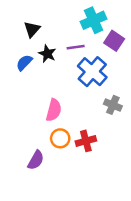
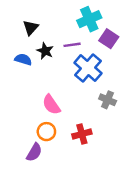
blue semicircle: (24, 63) -> (23, 59), turned 63
pink semicircle: (54, 110) -> (51, 105), turned 130
orange circle: (60, 138) -> (46, 132), moved

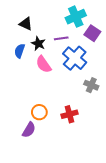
black triangle: (31, 28) -> (26, 24), turned -48
blue semicircle: (23, 59) -> (20, 51), turned -88
pink semicircle: (51, 105) -> (44, 64), moved

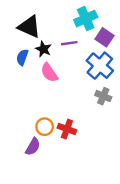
black triangle: (26, 24) -> (29, 27), size x1.5
blue cross: (75, 58) -> (100, 66), moved
red cross: (69, 114) -> (67, 129), moved, turned 35

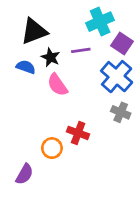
black triangle: (29, 27) -> (34, 31), turned -45
blue semicircle: (22, 57) -> (26, 67), turned 91
red cross: (67, 129) -> (78, 133), moved
purple semicircle: (33, 147) -> (24, 174), moved

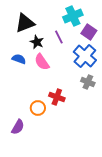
purple line: (81, 50) -> (59, 37), turned 72
blue semicircle: (26, 67) -> (19, 59), moved

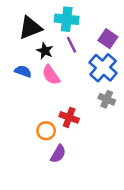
cyan cross: (73, 16) -> (67, 19), moved, turned 30
purple semicircle: (18, 127) -> (58, 154), moved

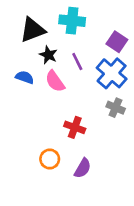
purple line: (72, 45) -> (77, 62), moved
orange circle: (46, 131) -> (50, 159), moved
purple semicircle: (58, 154) -> (83, 168), moved

